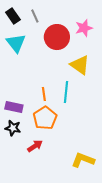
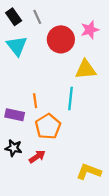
yellow triangle: (80, 65) -> (86, 70), turned -40
orange line: (44, 94) -> (35, 101), moved
black star: (13, 128) -> (14, 148), moved

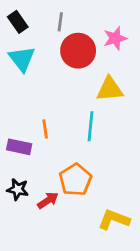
gray line: (37, 17) -> (60, 22), moved, turned 32
orange pentagon: (48, 126) -> (75, 180), moved

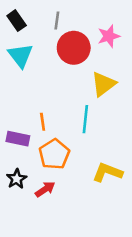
yellow triangle: (110, 89) -> (104, 84), turned -32
orange pentagon: (75, 180) -> (54, 154), moved
black star: (18, 189) -> (17, 179), turned 30
yellow L-shape: (114, 220) -> (107, 172), moved

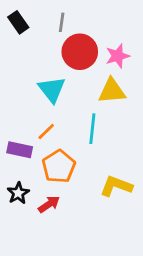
pink star: (109, 36) -> (118, 56), moved
cyan triangle: (20, 56) -> (52, 90), moved
yellow triangle: (104, 84) -> (112, 91), turned 32
orange line: (43, 122) -> (46, 131), turned 54

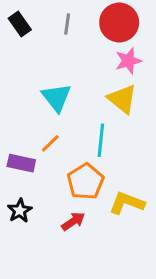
red circle: (80, 52) -> (119, 23), moved
yellow triangle: (112, 91) -> (122, 99), turned 44
orange pentagon: (59, 166) -> (86, 182), moved
red arrow: (49, 204) -> (73, 221), moved

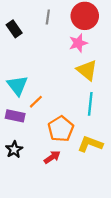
black rectangle: (20, 24) -> (14, 29), moved
pink star: (128, 61) -> (78, 43), moved
cyan triangle: (56, 97) -> (17, 85), moved
cyan line: (101, 140) -> (90, 104), moved

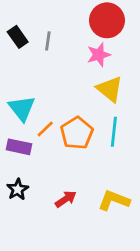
gray line: (48, 17) -> (48, 41), moved
orange pentagon: (61, 129) -> (77, 133), moved
yellow L-shape: (90, 144) -> (114, 200), moved

